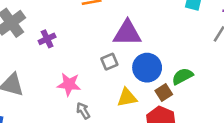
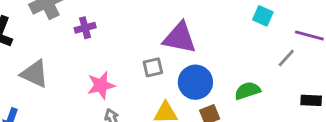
green semicircle: (182, 76) -> (247, 91), moved
pink star: (69, 84) -> (101, 85), turned -30

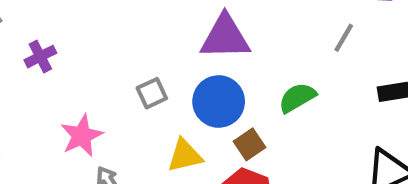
purple triangle: (180, 38) -> (225, 37), moved

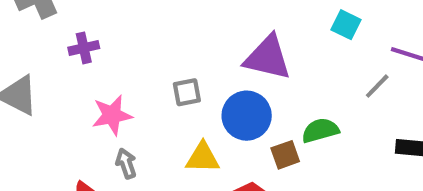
purple cross: (40, 57) -> (84, 48), moved
brown square: (249, 144) -> (285, 155), moved

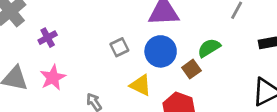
pink star: (112, 115) -> (53, 78), moved
yellow triangle: (203, 158) -> (141, 85), turned 40

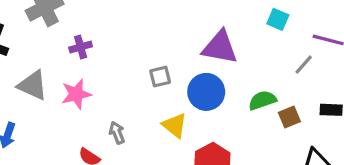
brown square: (191, 69) -> (289, 117), moved

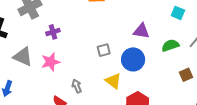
purple triangle: (220, 47) -> (141, 31), size x0.7
green semicircle: (262, 100) -> (170, 45), moved

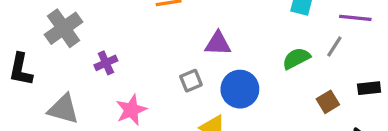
purple triangle: (141, 31) -> (218, 44), moved
pink star: (51, 62) -> (131, 110), moved

